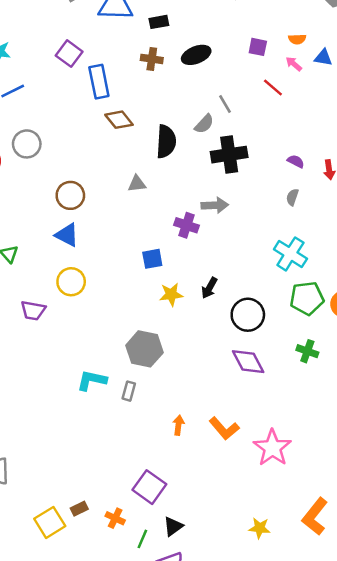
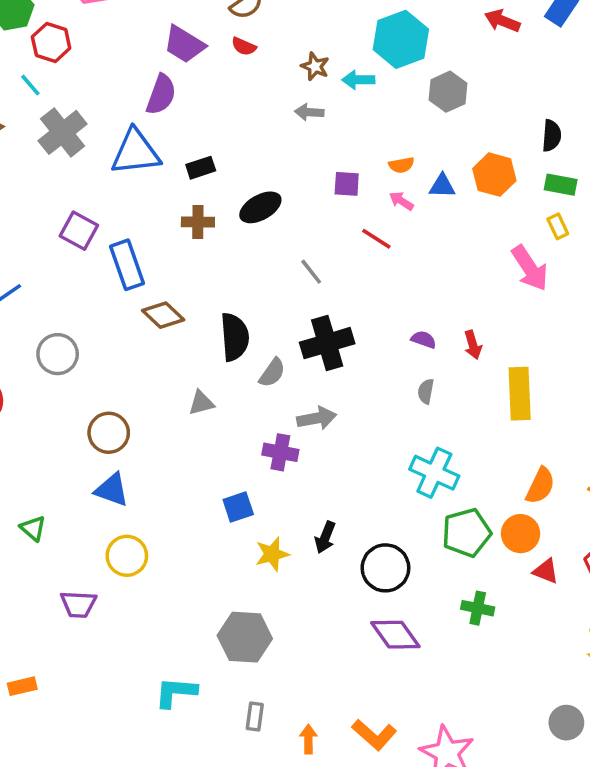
gray semicircle: (204, 124) -> (272, 373), moved
gray circle: (27, 144) -> (58, 354), moved
gray rectangle: (129, 391) -> (255, 717), moved

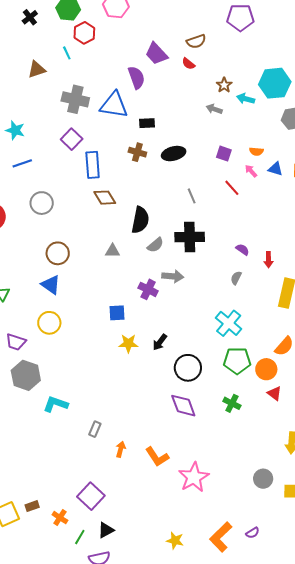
purple semicircle: (161, 95) -> (136, 78), turned -55
gray cross: (63, 132) -> (75, 99), moved, turned 36
gray hexagon: (245, 637) -> (26, 375), moved

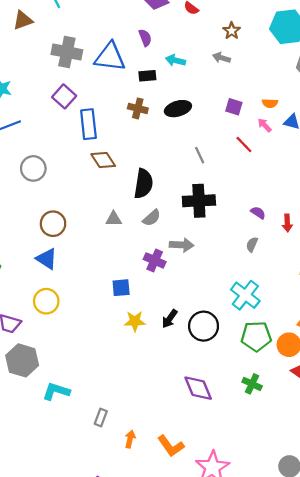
purple semicircle: (136, 78) -> (145, 38), moved, size x0.7
cyan arrow: (246, 99) -> (175, 60), moved
gray semicircle: (155, 245) -> (152, 218), moved
black circle: (188, 368) -> (204, 326), moved

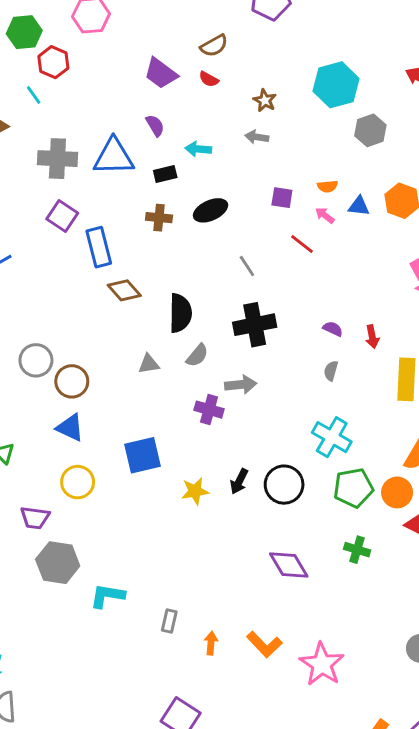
gray circle: (33, 168) -> (36, 360), moved
blue square: (121, 288) -> (142, 455), moved, size x1.5

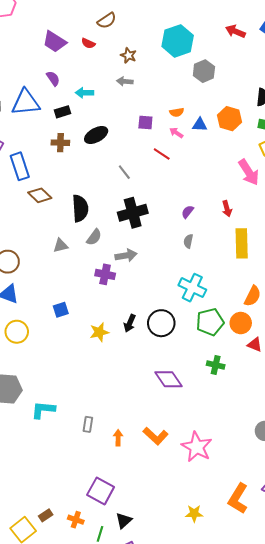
brown semicircle: (214, 46) -> (107, 21), moved
purple semicircle: (333, 329) -> (188, 212), turned -72
red arrow: (372, 337) -> (227, 209), moved
blue square: (142, 455) -> (61, 310), size x0.6

